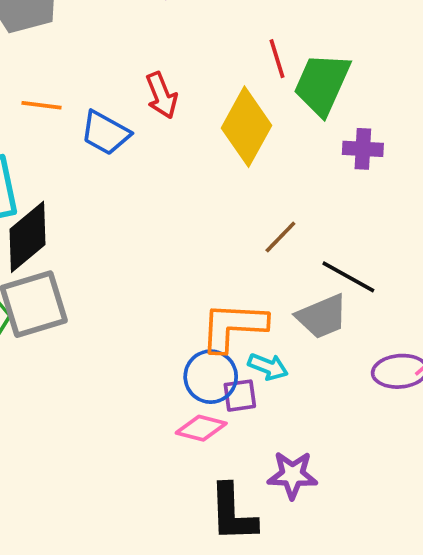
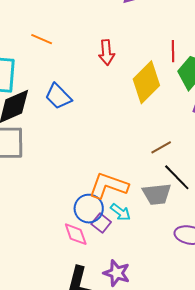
blue trapezoid: (105, 133) -> (58, 96), moved
brown line: (280, 237) -> (161, 147), moved
purple square: (240, 396) -> (101, 223), turned 30
pink diamond: (201, 428) -> (76, 234), turned 40

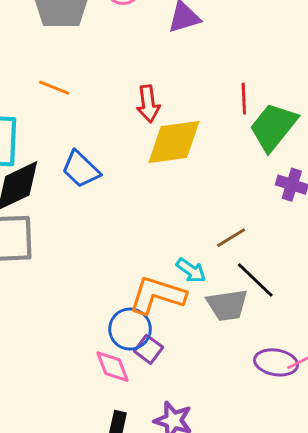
yellow diamond: (146, 82) -> (174, 142), moved, turned 39
cyan arrow: (121, 212) -> (191, 270), moved

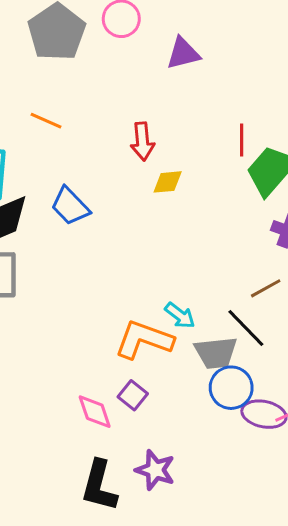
yellow diamond: (174, 142) -> (168, 182), size x0.5
brown line: (231, 238) -> (266, 288), moved
blue circle: (130, 329) -> (231, 388), moved

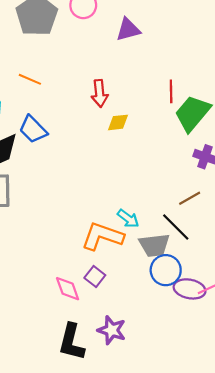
blue trapezoid: (70, 206) -> (33, 129), moved

